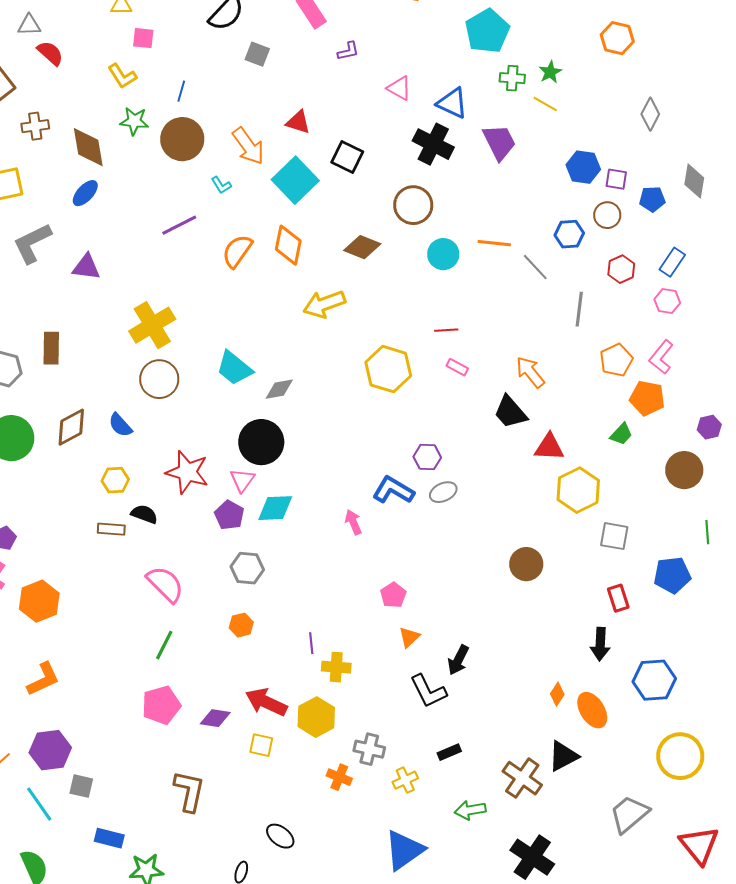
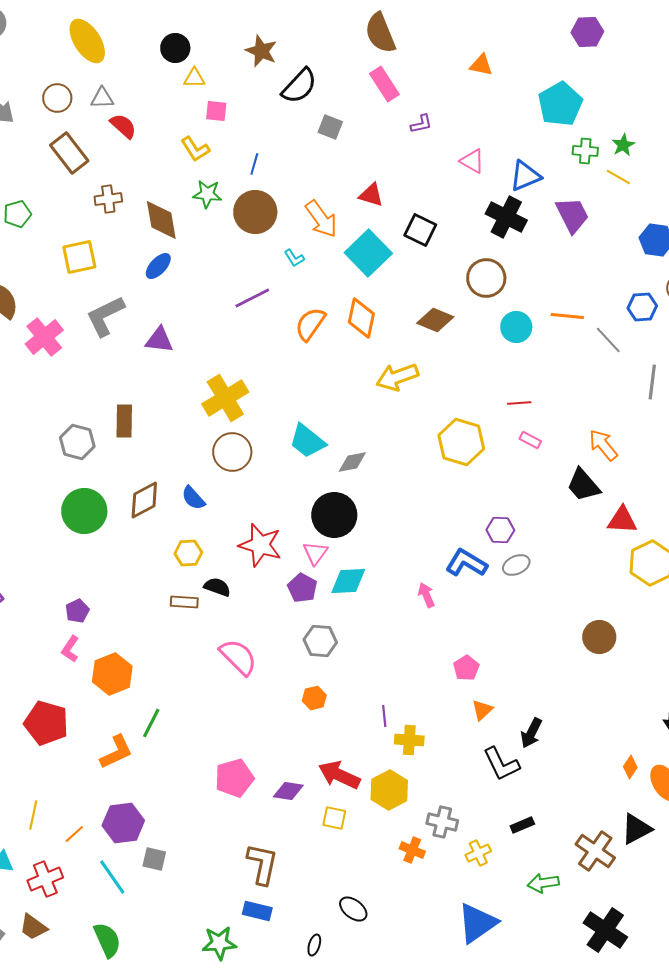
blue triangle: (452, 103) -> (525, 176), turned -48
green line: (164, 645) -> (151, 723), moved
blue rectangle: (109, 838) -> (257, 911), moved

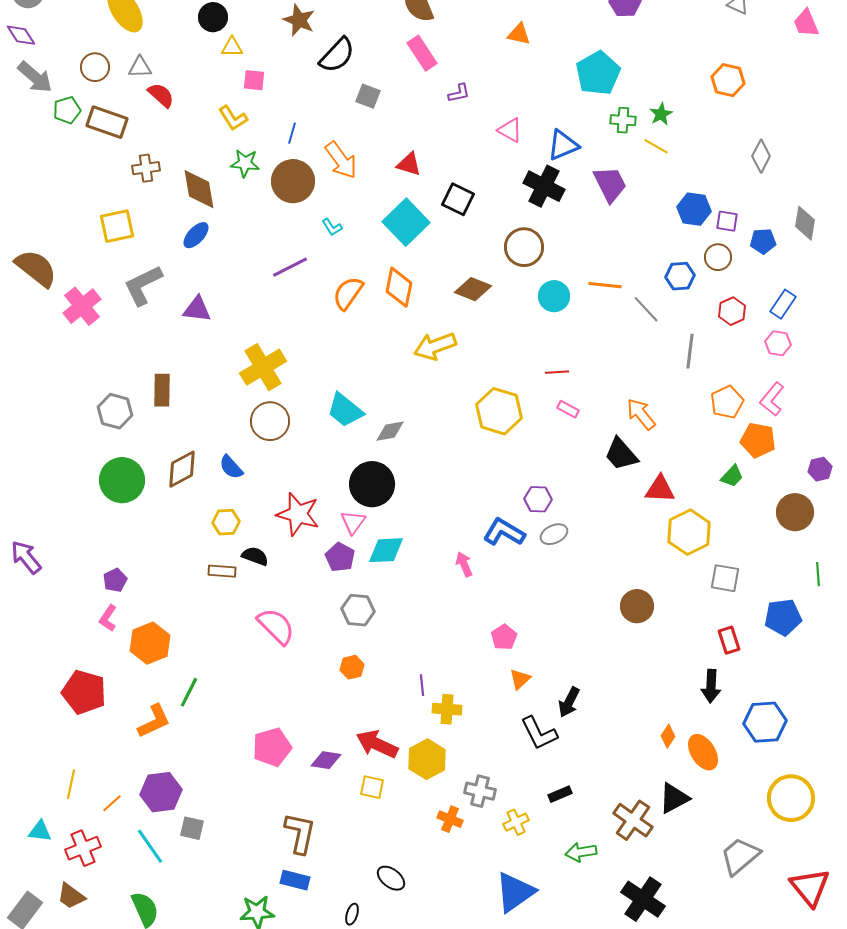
brown rectangle: (69, 153) -> (107, 122), turned -33
green pentagon: (17, 214) -> (67, 110), moved
orange arrow: (321, 219) -> (341, 160), moved

